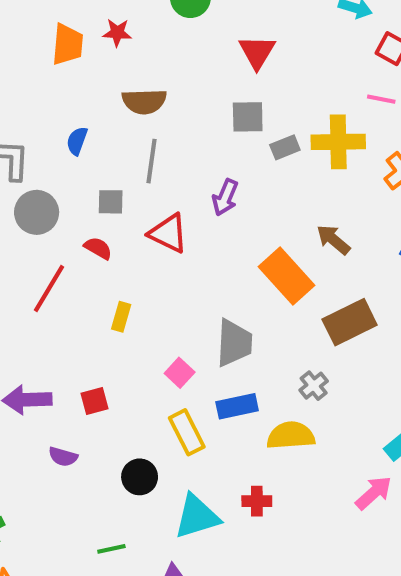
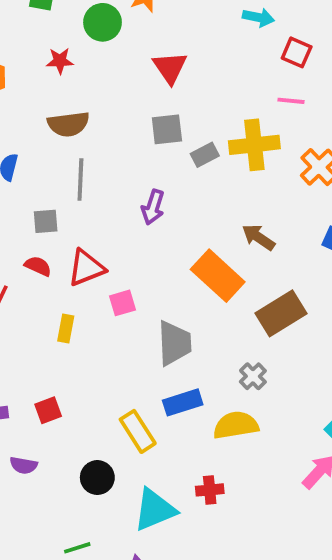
red star: (117, 33) -> (60, 61), moved
red triangle: (168, 233) -> (86, 268), moved, turned -42
pink square: (180, 373) -> (122, 303), moved, turned 36

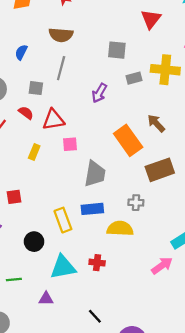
red triangle: (170, 68) -> (151, 19), moved
gray rectangle: (205, 155) -> (134, 78), moved
gray cross: (253, 376) -> (136, 203), turned 35

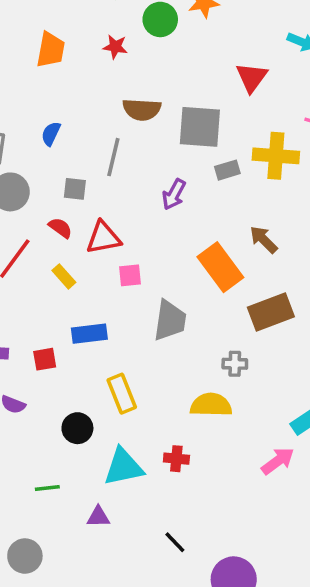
brown semicircle: (61, 35) -> (142, 109), moved
gray square: (117, 50) -> (200, 127), size x1.5
yellow rectangle: (34, 152) -> (64, 276), moved, turned -63
blue rectangle: (92, 209) -> (89, 334), moved

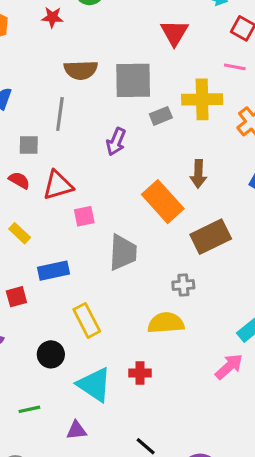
brown arrow: (264, 240) -> (198, 174), turned -128
yellow rectangle: (64, 276) -> (20, 233), moved
cyan triangle: (123, 467) -> (94, 385), turned 51

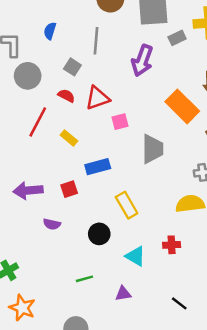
purple arrow: (116, 142) -> (142, 60), size x1.4
gray square: (29, 145) -> (72, 67), turned 35
cyan triangle: (94, 385) -> (135, 256), size x0.7

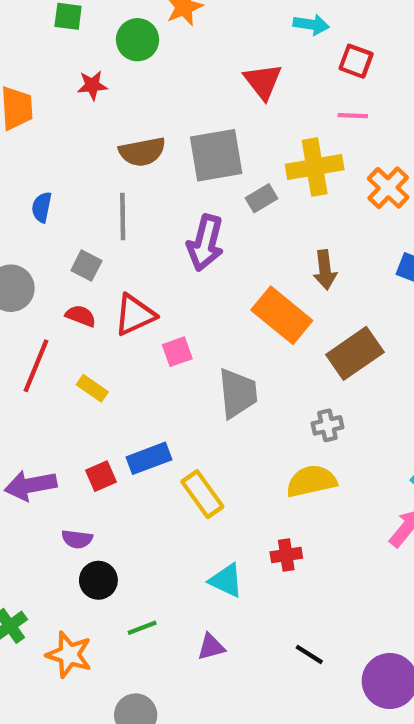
blue rectangle: (98, 167) -> (149, 458), moved
black circle: (99, 234) -> (98, 580), moved
orange star: (22, 308) -> (69, 655), moved

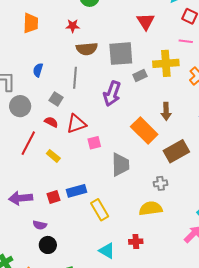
red star: (92, 85) -> (73, 26), moved

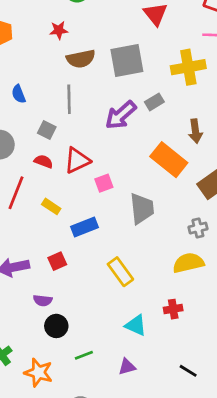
blue semicircle: (38, 70) -> (19, 94), turned -32
gray rectangle: (140, 76) -> (154, 102), moved
purple arrow: (112, 94) -> (121, 115), turned 35
blue rectangle: (77, 191) -> (85, 227), moved

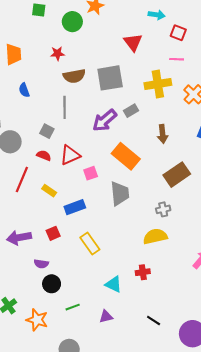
blue semicircle: (19, 94) -> (24, 90), moved
orange rectangle: (169, 160) -> (126, 156), moved
yellow rectangle: (120, 272) -> (90, 244), moved

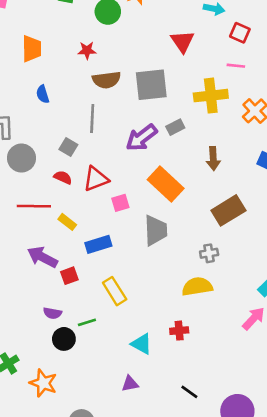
red line: (22, 180) -> (34, 206), turned 65
purple arrow: (19, 238) -> (42, 257), moved, turned 35
green line: (73, 307) -> (87, 322), moved

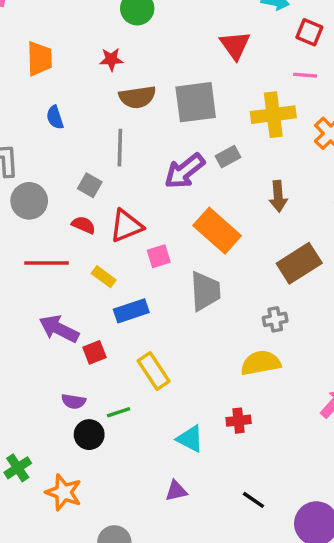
yellow rectangle: (67, 222) -> (104, 277), moved

